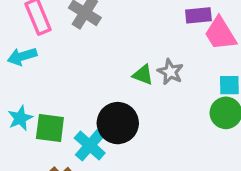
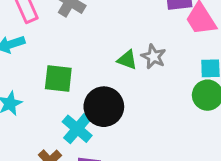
green square: (50, 128) -> (58, 78), moved

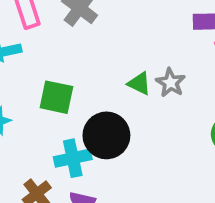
cyan cross: (77, 129) -> (73, 158), turned 32

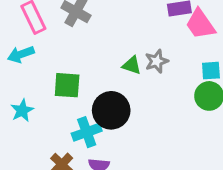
gray star: (171, 83) -> (157, 61), turned 30

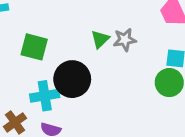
green triangle: (132, 65) -> (100, 39), turned 48

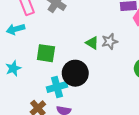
green triangle: (100, 39) -> (92, 43), turned -40

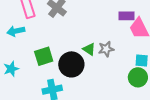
green square: (46, 53) -> (44, 56), turned -30
black circle: (75, 73) -> (71, 64), moved

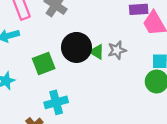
black circle: (71, 64) -> (76, 47), moved

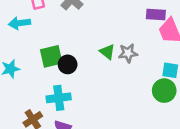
black circle: (76, 47) -> (68, 64), moved, size x0.6

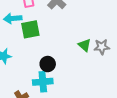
green square: (51, 56) -> (30, 29), moved
black circle: (68, 64) -> (48, 64), moved

